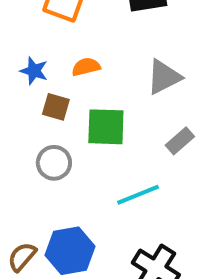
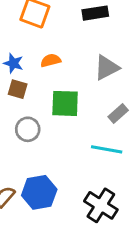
brown square: (56, 107) -> (18, 89), moved
cyan line: (138, 195) -> (107, 149), moved, turned 32

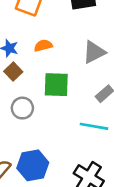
brown square: (18, 89) -> (13, 72), turned 30

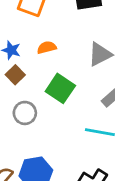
green square: (56, 85) -> (60, 88), turned 32

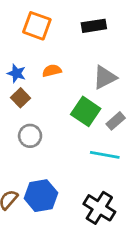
green square: (60, 88) -> (86, 111), moved

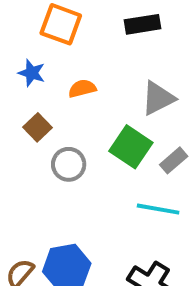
blue star: (16, 73) -> (32, 73), moved
gray circle: (30, 136) -> (69, 164), moved

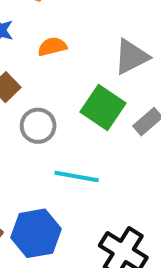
cyan line: (158, 209) -> (77, 176), moved

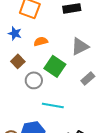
green square: (103, 107) -> (55, 66), moved

